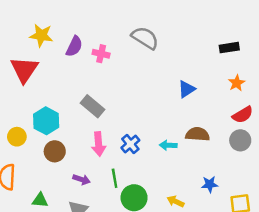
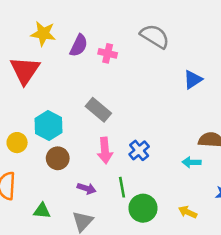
blue triangle: (187, 89) -> (193, 80), moved
cyan arrow: (168, 145) -> (192, 162), moved

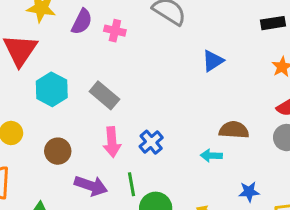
cyan hexagon: (49, 125) -> (52, 89), moved
purple arrow: (87, 188) -> (91, 186), size x1.5

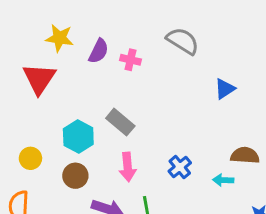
cyan hexagon: (52, 89) -> (78, 137), moved
blue cross: (151, 142) -> (180, 167), moved

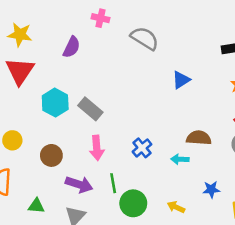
yellow star: (59, 38) -> (20, 35), moved
pink cross: (130, 60) -> (101, 18), moved
cyan hexagon: (78, 137) -> (55, 103), moved

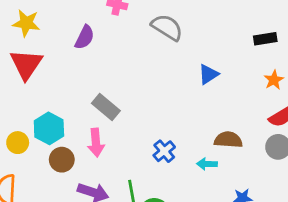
cyan hexagon: (55, 103) -> (49, 128), moved
pink arrow: (97, 148) -> (96, 143), moved

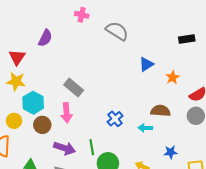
yellow star: (26, 23) -> (16, 81), moved
purple semicircle: (85, 37) -> (45, 38), moved
red triangle: (26, 64) -> (17, 57), size x0.7
orange star: (274, 80) -> (173, 77), moved
yellow circle: (18, 143) -> (14, 121), moved

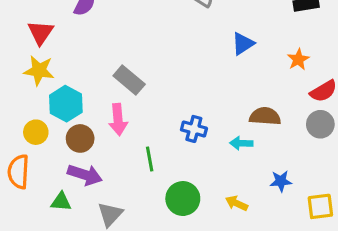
orange star: (173, 77) -> (298, 59), moved
blue cross: (115, 119) -> (194, 129), turned -35
green line: (92, 147) -> (150, 159), moved
purple arrow: (64, 148) -> (85, 175), moved

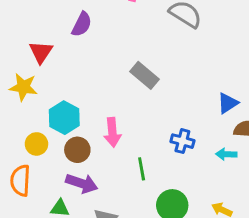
blue triangle: (243, 44) -> (228, 103), moved
yellow star: (39, 71) -> (23, 87), moved
gray rectangle: (129, 80) -> (144, 75), moved

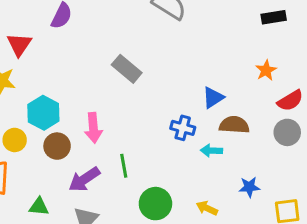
blue cross: (182, 141) -> (183, 128), moved
purple arrow: (82, 183) -> (84, 179), moved, turned 128

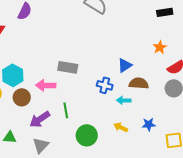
gray rectangle: (127, 69) -> (68, 67), moved, turned -30
pink arrow: (93, 128) -> (46, 85), turned 96
yellow arrow: (207, 208) -> (121, 127), moved

